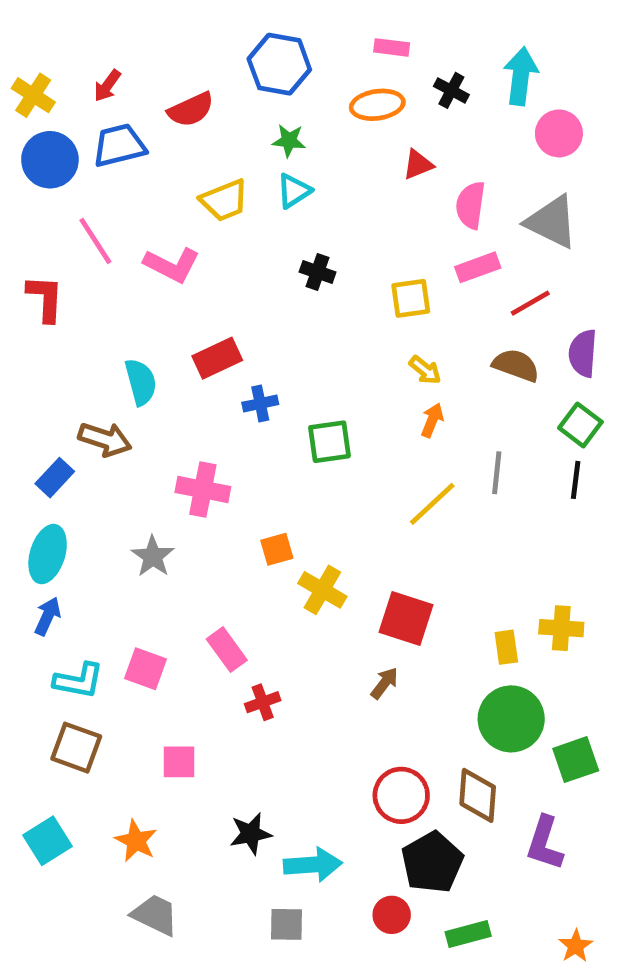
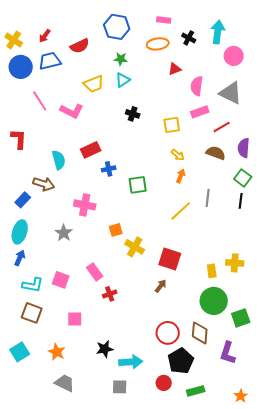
red L-shape: (45, 298) -> (19, 139), moved

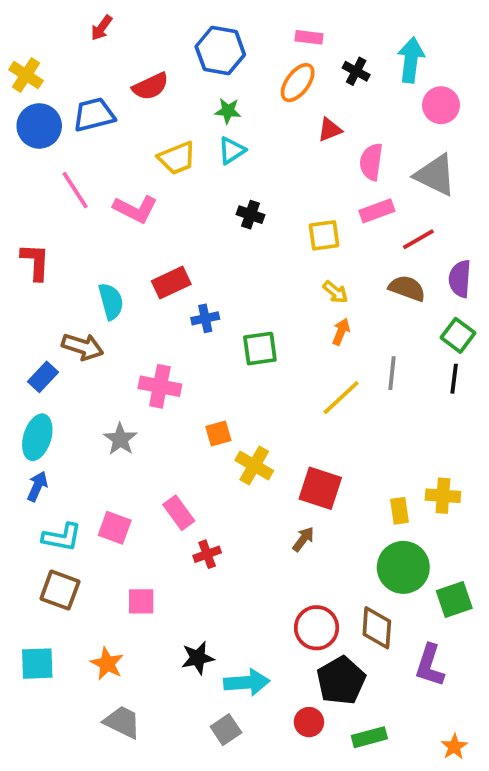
red arrow: (45, 36) -> (101, 28), moved
orange ellipse: (158, 44) -> (298, 83), turned -45
cyan square: (20, 352) -> (37, 664), turned 30
gray square: (120, 387) -> (226, 730), turned -35

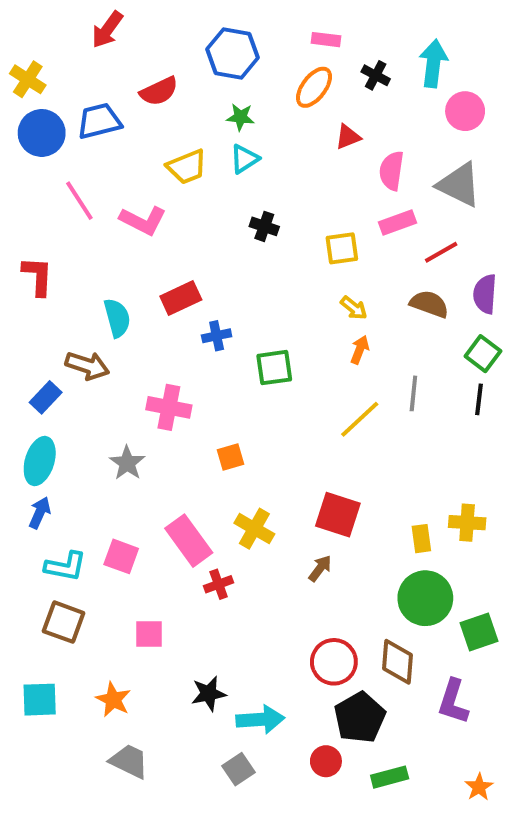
red arrow: (101, 28) -> (107, 30), size x1.4
yellow cross: (254, 466) -> (254, 529), moved
pink rectangle: (179, 513) -> (189, 541), size x1.4

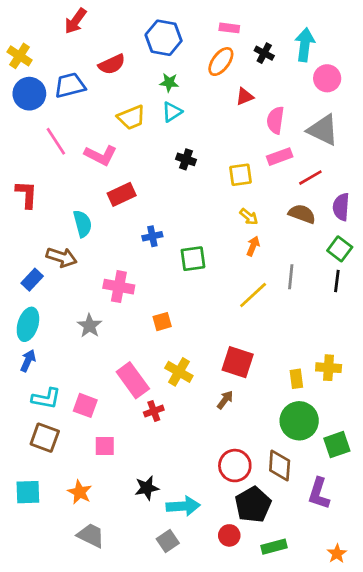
red rectangle: (181, 298) -> (122, 194), moved
pink square: (121, 556) -> (85, 405), moved

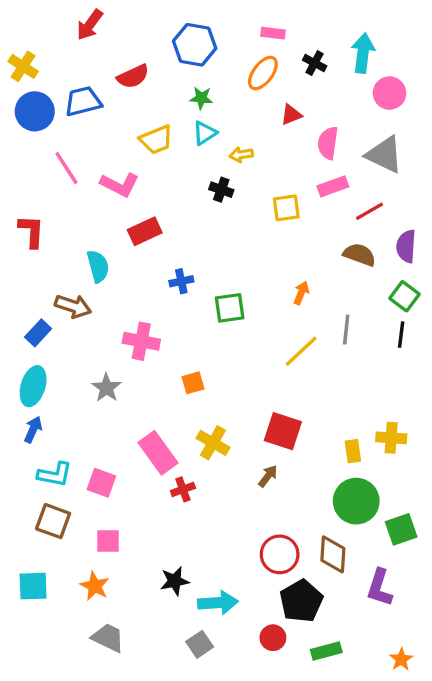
yellow arrow: (249, 217) -> (241, 155), moved, turned 132
pink square: (105, 446) -> (108, 541), moved

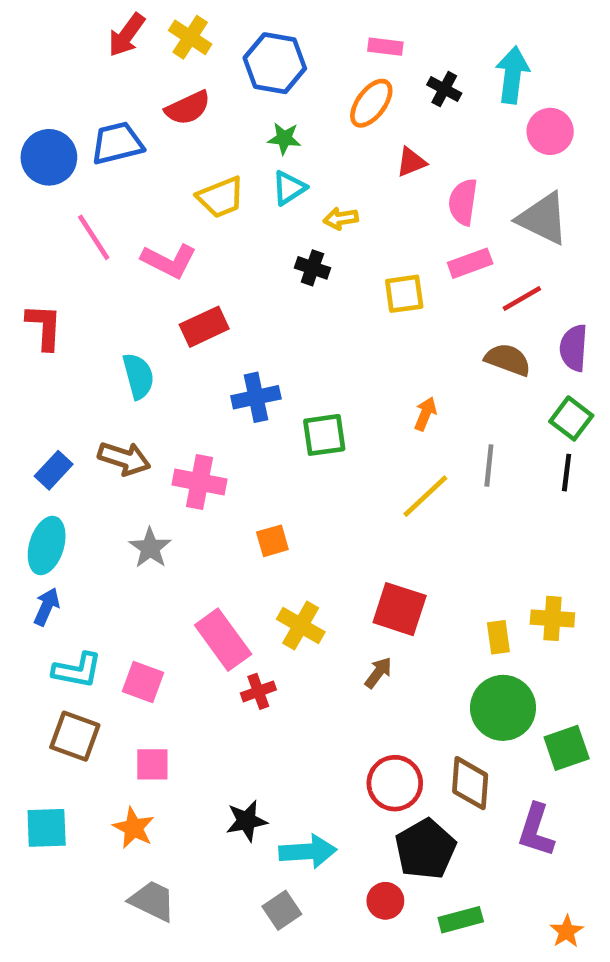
yellow cross: (23, 66) -> (190, 37), moved
blue cross: (181, 281) -> (256, 397), size x1.4
brown arrow: (73, 306) -> (124, 458), moved

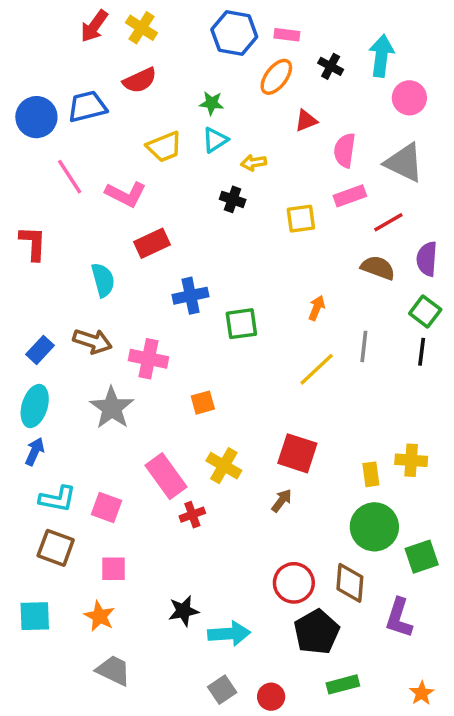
blue hexagon: (275, 63) -> (234, 33), moved
gray star: (150, 548) -> (112, 408), size x1.4
red circle: (385, 901) -> (271, 697), moved
gray square: (282, 910) -> (222, 690), moved

